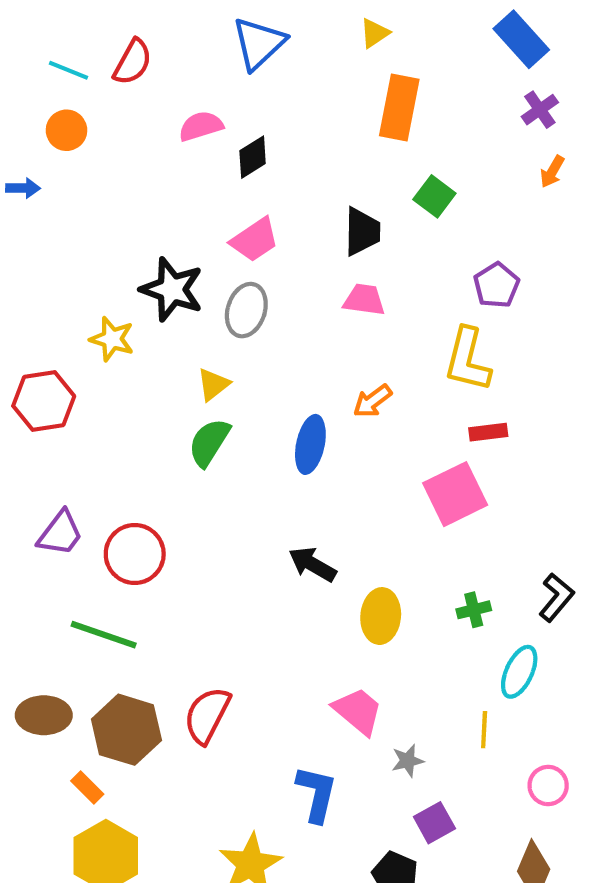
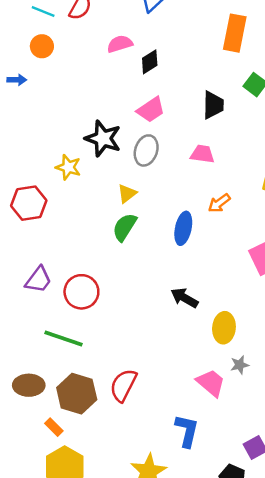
pink trapezoid: (364, 300) -> (202, 154), moved
gray star: (408, 761) -> (240, 365), moved

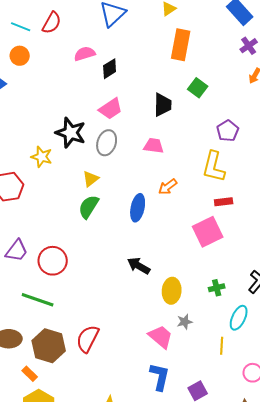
blue L-shape: (187, 431) -> (160, 377), moved

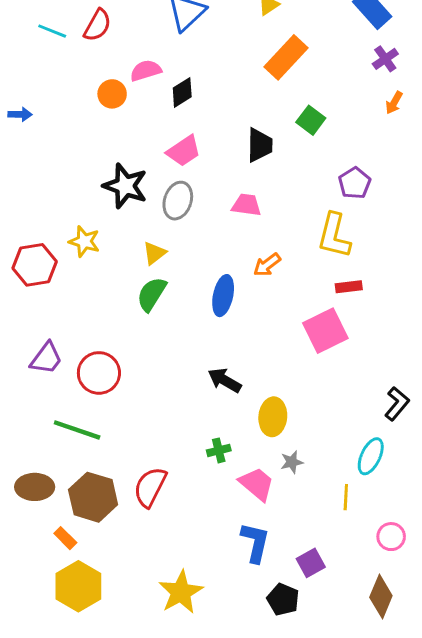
orange rectangle: (181, 45) -> (286, 57), turned 32
orange circle: (20, 56) -> (112, 94), moved
yellow star: (42, 157) -> (84, 241), moved
green cross: (217, 288) -> (219, 450), moved

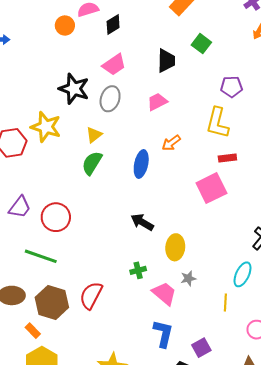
purple pentagon: (355, 183) -> (231, 87), turned 30
pink trapezoid: (246, 205) -> (157, 102), turned -35
yellow star: (84, 241) -> (46, 127), size x1.4

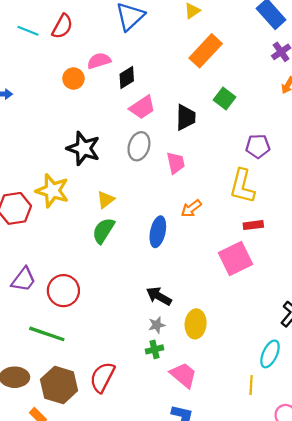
pink trapezoid: (114, 65) -> (142, 107), moved
gray ellipse: (110, 99) -> (139, 146), moved
pink trapezoid: (157, 102) -> (176, 163), turned 105
gray star: (188, 278) -> (157, 325), moved

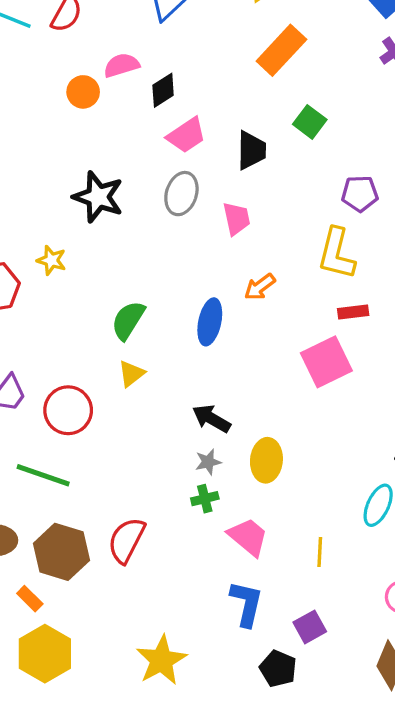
yellow star: (52, 191) -> (51, 260), size x0.6
yellow triangle: (106, 200) -> (131, 374), moved
yellow line: (251, 385) -> (320, 552), moved

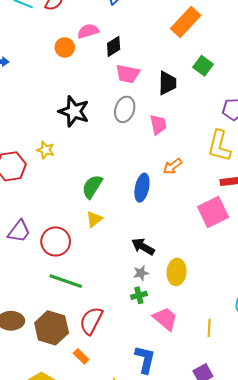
pink trapezoid: (186, 135) -> (128, 74), turned 45
green line: (43, 475) -> (66, 281), moved
orange rectangle: (30, 599) -> (81, 356), moved
blue L-shape: (246, 604) -> (145, 359), moved

